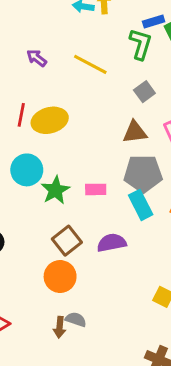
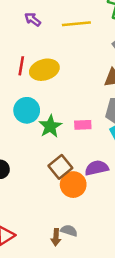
yellow line: (90, 64) -> (76, 24), turned -32
orange circle: (60, 277) -> (73, 185), moved

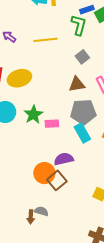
green star: (50, 126) -> (33, 115), moved
brown square: (60, 167) -> (57, 180), moved

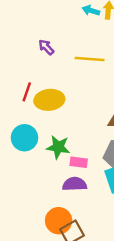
green star: (33, 115) -> (58, 147), turned 30
purple semicircle: (64, 159) -> (75, 184), moved

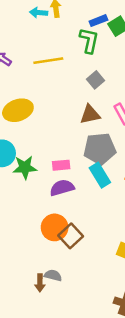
green star: (58, 147) -> (25, 167), moved

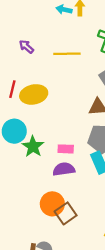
green star: (25, 167) -> (33, 147), turned 30

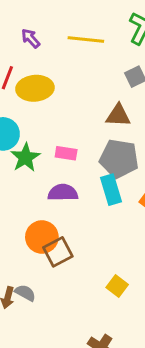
purple arrow: (26, 47) -> (31, 38), moved
pink rectangle: (66, 149) -> (66, 153), moved

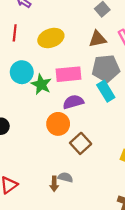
yellow ellipse: (35, 88) -> (51, 38), moved
pink rectangle: (66, 153) -> (68, 74), size x1.6
orange circle: (42, 237) -> (58, 124), moved

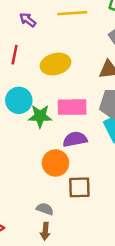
green star: (41, 84) -> (40, 116), turned -30
brown square: (81, 143) -> (79, 187), turned 36
gray semicircle: (65, 177) -> (45, 209), moved

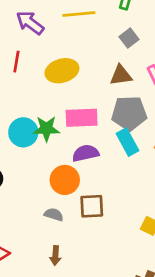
purple arrow: (28, 20) -> (30, 23), size x1.5
cyan circle: (19, 100) -> (23, 132), moved
gray semicircle: (45, 209) -> (54, 215), moved

